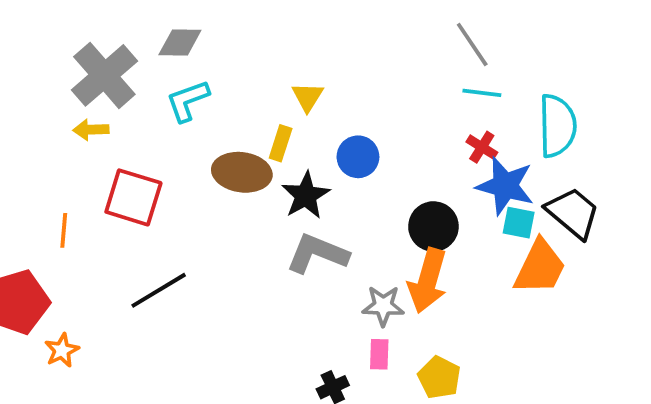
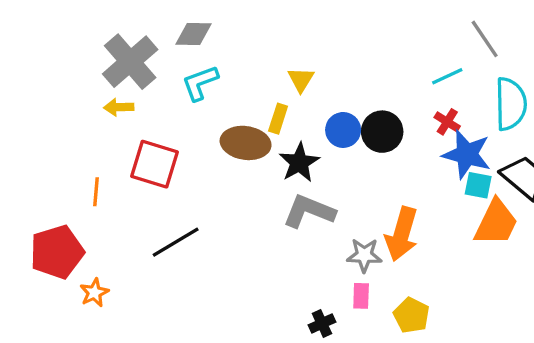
gray line: (472, 45) -> (485, 39), moved
cyan line: (482, 93) -> (447, 76), turned -32
black circle: (433, 226) -> (382, 132), moved

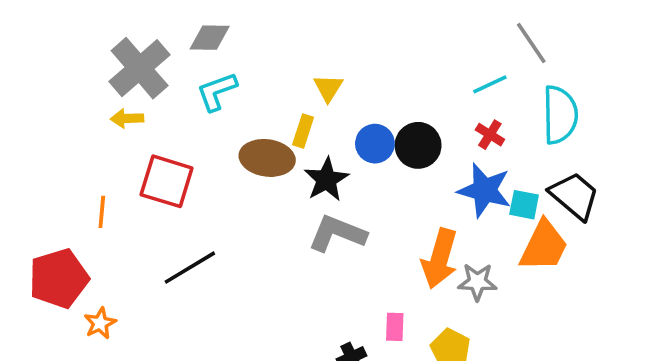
blue star: (467, 154) -> (485, 190), moved
gray star: (364, 255) -> (477, 282), moved

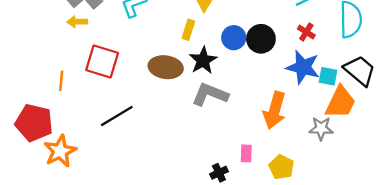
brown ellipse: (267, 158) -> (166, 67), moved
red pentagon: (59, 278) -> (34, 123), turned 30
gray star: (477, 282) -> (321, 128), moved
orange star: (100, 323) -> (60, 151), size x1.6

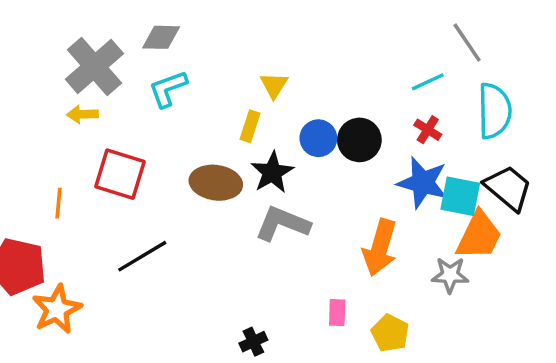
cyan square: (328, 76) -> (460, 196), size x1.4
black cross: (219, 173) -> (253, 342), moved

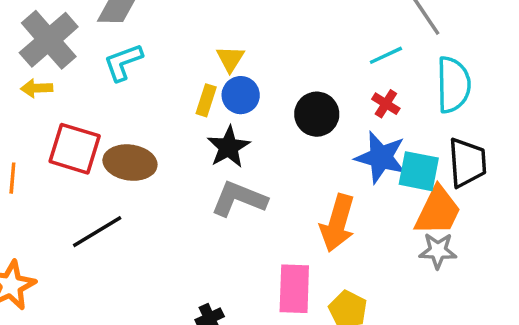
blue circle: (318, 138) -> (241, 95), moved
brown ellipse: (216, 183) -> (130, 163), moved
black trapezoid: (508, 188) -> (467, 163), turned 46
gray star: (450, 275) -> (438, 251), moved
pink rectangle: (337, 313) -> (294, 289), size x1.8

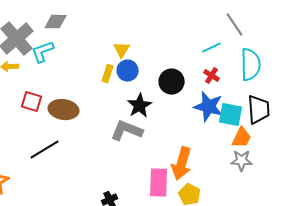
cyan L-shape: (123, 62) -> (43, 52), moved
black star: (229, 147) -> (140, 106), moved
red square: (75, 149) -> (32, 102), size x0.7
orange trapezoid: (438, 211) -> (242, 138), size x0.7
orange arrow: (338, 223) -> (182, 164), moved

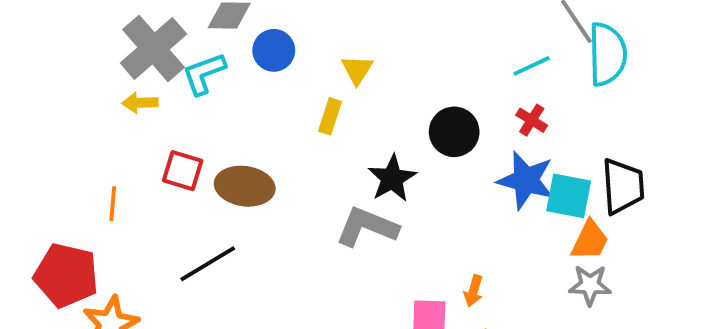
cyan semicircle: (251, 65) -> (607, 54), moved
blue circle: (128, 71) -> (274, 50), moved
orange arrow: (182, 164) -> (474, 291), size x0.5

